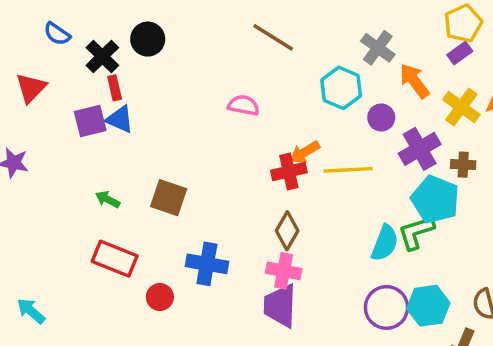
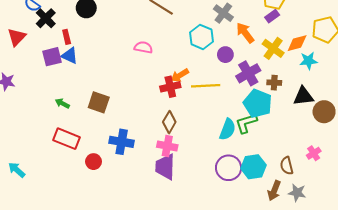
black cross: (102, 56) -> (46, 18), moved

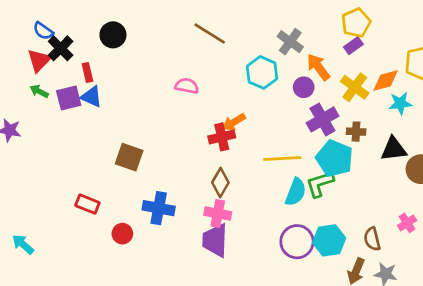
red triangle: (17, 37) -> (39, 60), moved
purple circle: (225, 55) -> (304, 87), moved
yellow line: (206, 86) -> (282, 158), moved
green arrow: (62, 103) -> (39, 91), moved
red rectangle: (67, 139) -> (87, 204), size x0.7

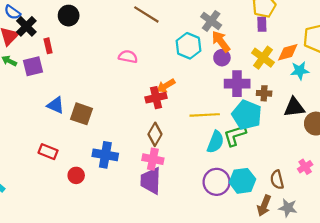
purple rectangle: (353, 46) -> (262, 24), turned -56
orange arrow: (318, 67) -> (221, 41), moved
blue triangle: (91, 97) -> (56, 105), moved
purple cross: (322, 119) -> (237, 84), turned 30

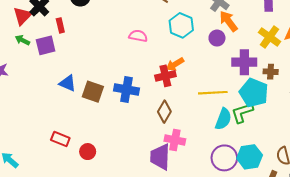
cyan hexagon: (188, 46) -> (181, 25), moved
purple circle: (222, 58) -> (217, 38), moved
red rectangle: (48, 152) -> (60, 139), moved
blue cross: (105, 155) -> (127, 90), moved
pink cross: (153, 159) -> (175, 140), moved

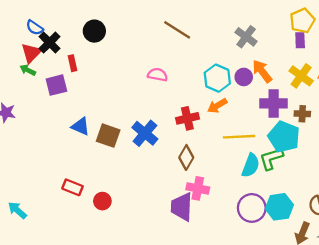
orange arrow: (229, 21) -> (262, 71), moved
cyan hexagon: (181, 25) -> (217, 78), moved
green arrow: (22, 40) -> (28, 70), moved
orange arrow: (175, 64) -> (217, 106), moved
blue cross: (127, 90) -> (145, 133), turned 30

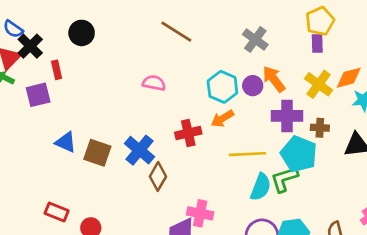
brown diamond: (186, 157) -> (158, 176), moved

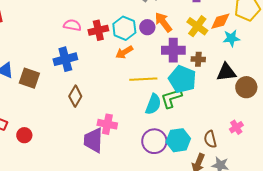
red cross: (188, 133) -> (98, 30), moved
blue cross: (139, 150) -> (65, 59), moved, turned 35

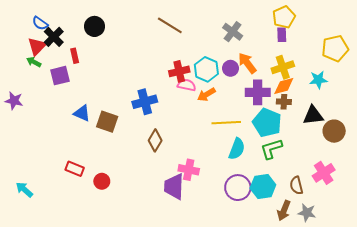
orange diamond: (220, 21) -> (284, 86), moved
pink semicircle: (72, 25) -> (187, 85), moved
yellow cross: (197, 26) -> (283, 67), turned 35
green L-shape: (171, 98) -> (271, 149), moved
pink cross: (236, 127) -> (324, 173), size x1.5

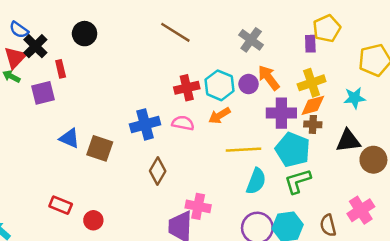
yellow pentagon: (284, 17) -> (327, 29), moved
pink semicircle: (187, 85) -> (183, 123), moved

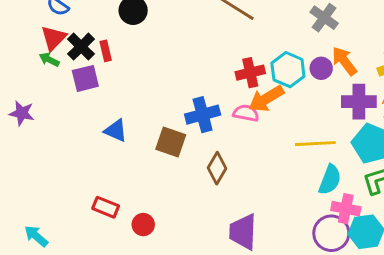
black cross: (35, 46) -> (81, 47), moved
orange arrow: (220, 116) -> (266, 99), moved, size x1.4
brown square: (100, 148) -> (171, 142), moved
pink cross: (198, 206) -> (346, 209), moved

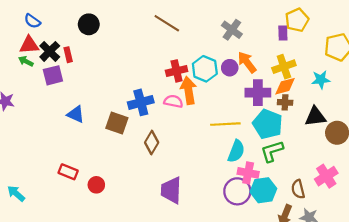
red triangle: (54, 38) -> (29, 45), turned 42
orange arrow: (266, 99) -> (189, 90), turned 112

